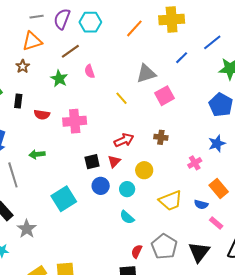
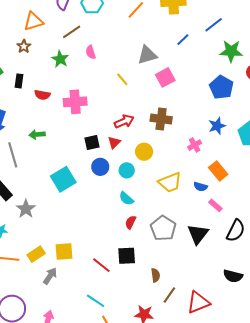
brown cross: (161, 137) -> (161, 119), size x1.5
red semicircle: (137, 251) -> (131, 222), moved

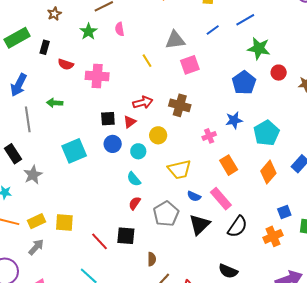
blue semicircle: (201, 187) -> (194, 196), moved
pink rectangle: (215, 205) -> (221, 199), size x1.6
gray arrow: (50, 276) -> (36, 247), moved

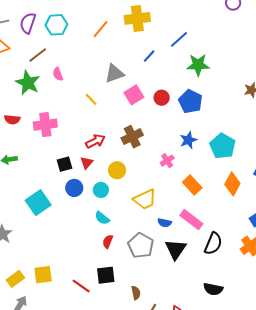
green star: (88, 32) -> (28, 83), size x1.4
red circle: (279, 73) -> (162, 98), moved
brown cross: (180, 105) -> (132, 137), turned -30

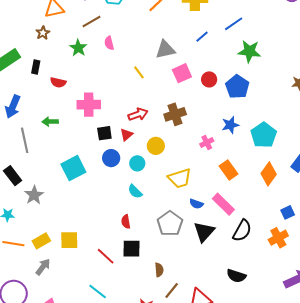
green star: (28, 83) -> (78, 48), size x0.7
pink cross: (45, 125) -> (89, 105), moved
red semicircle: (108, 241) -> (126, 222), moved, turned -40

